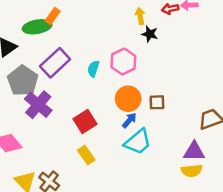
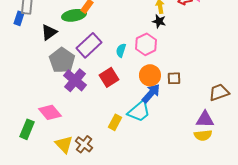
black star: (150, 34) -> (159, 21), moved
blue arrow: (129, 120) -> (151, 93), size x1.5
red square: (85, 121) -> (109, 77), moved
cyan trapezoid: (138, 142) -> (139, 111), moved
yellow rectangle: (86, 155) -> (115, 122), turned 63

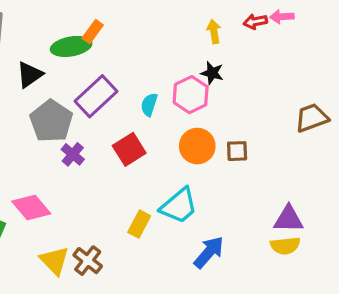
black star: (159, 21) -> (212, 73), moved
purple cross: (75, 80) -> (73, 154), size x0.6
brown trapezoid: (219, 92) -> (312, 118), moved
blue arrow: (151, 93) -> (209, 252), moved

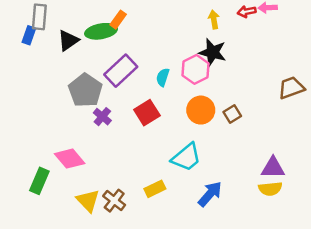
black star: (212, 73) -> (213, 52), size x1.5
black triangle: (30, 75) -> (68, 40), moved
brown square: (237, 151) -> (232, 114), turned -30
yellow rectangle: (139, 224) -> (155, 189), moved, turned 36

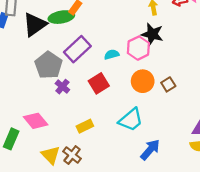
black triangle: (68, 40) -> (35, 25), size x1.4
cyan semicircle: (163, 77) -> (112, 54), turned 56
yellow rectangle: (155, 189) -> (85, 126), moved

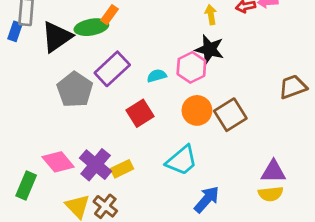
brown square: (168, 84) -> (230, 115), size x1.6
purple cross: (62, 87) -> (96, 165), moved, size x1.6

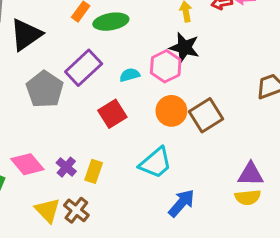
green ellipse: (91, 27) -> (111, 22), moved
purple cross: (96, 165) -> (66, 167), size x0.6
yellow rectangle: (122, 169) -> (94, 171), turned -45

